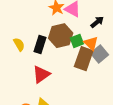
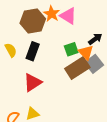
black arrow: (97, 22) -> (95, 39), moved
brown hexagon: (61, 36) -> (33, 21), moved
brown rectangle: (84, 59) -> (77, 68), turned 35

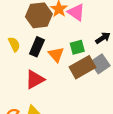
orange triangle: (86, 52) -> (56, 55), moved

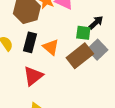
green square: (77, 47) -> (83, 33), moved, turned 32

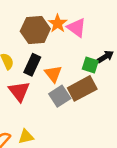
gray square: (97, 50) -> (60, 96), moved
red triangle: (33, 76) -> (19, 91), moved, turned -40

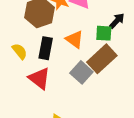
orange triangle: (53, 74) -> (75, 39), moved

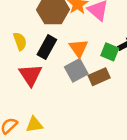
brown rectangle: (102, 59) -> (99, 77), size x0.7
gray square: (81, 72) -> (76, 70), moved

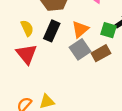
orange triangle: (79, 48) -> (80, 29), turned 30
red triangle: (30, 75) -> (27, 54), moved

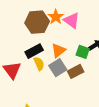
yellow semicircle: (27, 28) -> (39, 64), moved
black rectangle: (52, 31) -> (34, 51), turned 36

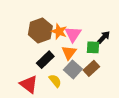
orange star: (56, 17) -> (59, 31), moved
pink triangle: (72, 20) -> (73, 34), moved, turned 42
yellow semicircle: (39, 64) -> (55, 81), moved

